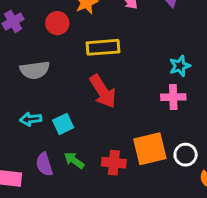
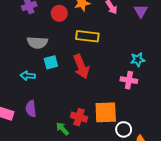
cyan square: (63, 124) -> (51, 62), moved
white circle: (186, 155) -> (124, 129), moved
green arrow: (74, 160) -> (62, 129), moved

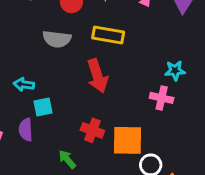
gray semicircle: (37, 42) -> (57, 39), moved
cyan square: (51, 62) -> (43, 107), moved
red cross: (79, 117) -> (92, 130), moved

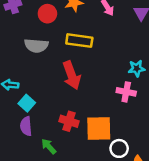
cyan square: (43, 107) -> (27, 103), turned -35
purple semicircle: (26, 130) -> (26, 126), moved

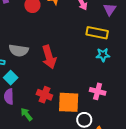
yellow rectangle: (79, 41) -> (97, 33), moved
gray semicircle: (36, 46) -> (19, 50), moved
pink cross: (126, 92) -> (98, 91), moved

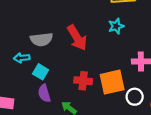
cyan star: (103, 55) -> (116, 26), moved

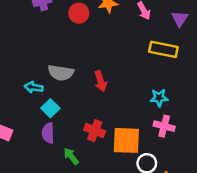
cyan star: (116, 26) -> (159, 98), moved
red arrow: (77, 38) -> (101, 81), size x0.7

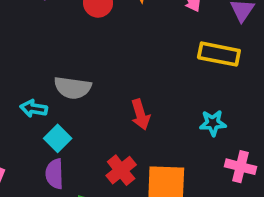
red arrow: (101, 81) -> (140, 114), moved
pink cross: (164, 126) -> (240, 167), moved
red cross: (95, 131) -> (121, 170), turned 30

